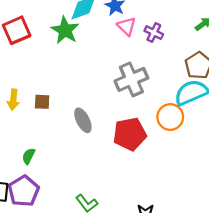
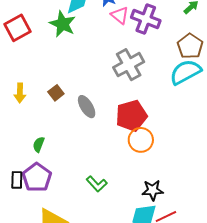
purple cross: (154, 33) -> (146, 19), size x1.6
brown square: (42, 102) -> (56, 93), moved, turned -35
orange circle: (170, 117) -> (141, 140), moved

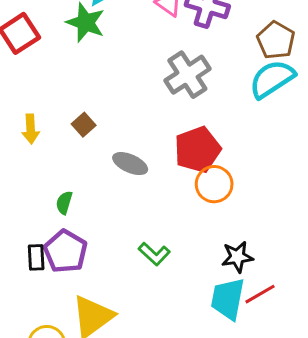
gray ellipse: (87, 107) -> (130, 164), moved, turned -30

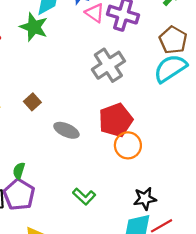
green semicircle: (64, 203) -> (19, 171), moved

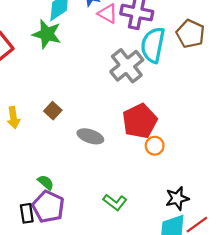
cyan semicircle: (170, 68) -> (153, 45), moved, turned -40
orange circle: (128, 145) -> (155, 146), size x0.7
green semicircle: (19, 171) -> (46, 182), turned 119

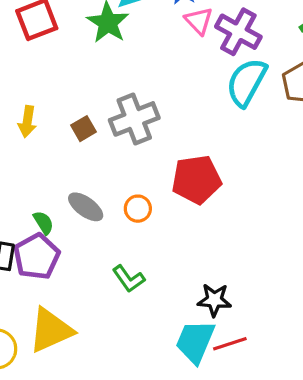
gray cross: (127, 66) -> (134, 119), moved
gray ellipse: (90, 136) -> (86, 207), moved
orange circle: (155, 146) -> (138, 209), moved

